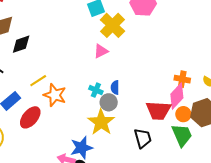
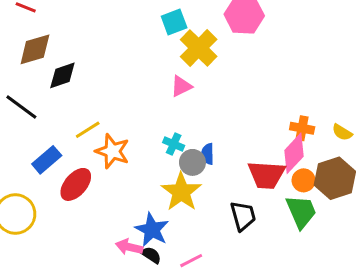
blue semicircle: (115, 87) -> (208, 154), moved
blue star: (82, 148) -> (152, 230), turned -30

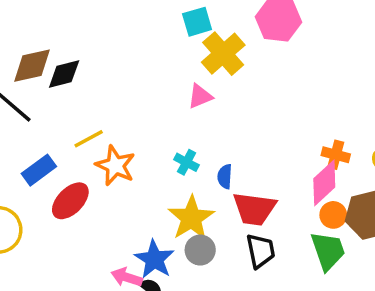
brown diamond: (35, 49) -> (32, 66), moved
gray circle: (192, 162) -> (200, 250), moved
red trapezoid: (267, 175) -> (254, 209), moved

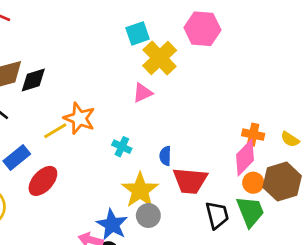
cyan cross: (186, 162) -> (122, 147), moved
orange star: (115, 166) -> (79, 118), moved
black trapezoid: (261, 251) -> (217, 215), moved

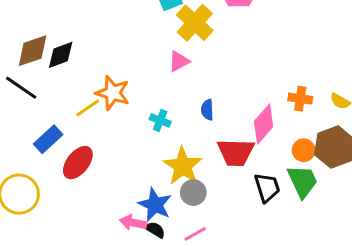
blue semicircle: (165, 156) -> (207, 110), moved
pink diamond: (245, 158) -> (264, 124), moved

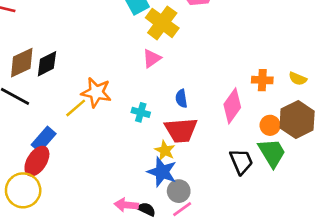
red trapezoid: (236, 152) -> (181, 130), moved
red ellipse: (78, 163) -> (37, 161), moved
yellow star: (183, 166) -> (165, 150), size x0.6
gray circle: (193, 193) -> (179, 191), moved
blue star: (155, 205) -> (162, 172), moved

